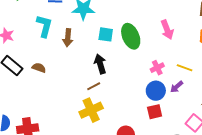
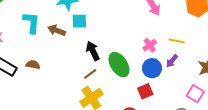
cyan square: (106, 34) -> (79, 21), moved
green ellipse: (131, 36) -> (119, 65), moved
brown arrow: (68, 38) -> (57, 30), turned 114
red square: (155, 112) -> (145, 91), moved

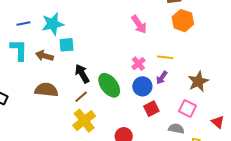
brown semicircle: (33, 65) -> (46, 90), moved, size x1.6
red square: (145, 91) -> (151, 109), moved

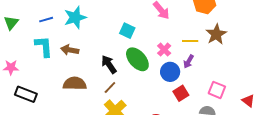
cyan square: (67, 45) -> (127, 31), moved, turned 35
brown star: (198, 81) -> (216, 34), moved
green ellipse: (109, 85) -> (137, 59), moved

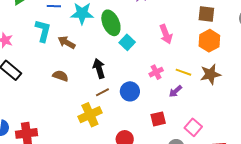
green ellipse: (137, 59) -> (111, 23), moved
blue circle: (170, 72) -> (130, 91), moved
brown semicircle: (75, 84) -> (60, 76), size x0.7
brown line: (110, 88) -> (102, 92), moved

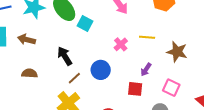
brown star: (210, 74) -> (177, 52), moved, turned -30
purple arrow: (175, 91) -> (146, 70), moved
red square: (158, 119) -> (135, 89), turned 35

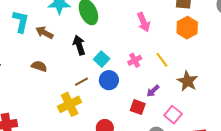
cyan square: (85, 23) -> (102, 59), moved
yellow line: (147, 37) -> (162, 60), turned 35
black arrow: (65, 56) -> (79, 45), moved

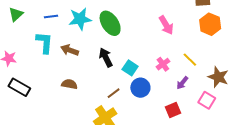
purple arrow: (153, 91) -> (182, 83), moved
red square: (138, 107) -> (173, 110), turned -35
pink square: (173, 115) -> (207, 100), moved

